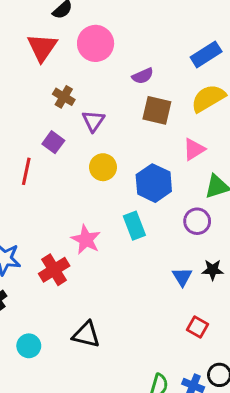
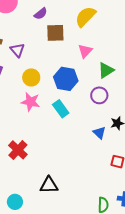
pink star: (86, 240) -> (31, 102), moved

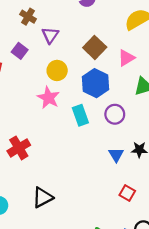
brown square: (55, 33) -> (95, 47), moved, turned 30
purple circle: (99, 95) -> (115, 114), moved
black triangle: (49, 185) -> (43, 197), turned -42

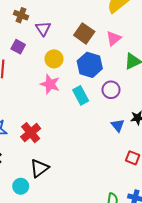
black triangle: (43, 197) -> (39, 168), moved

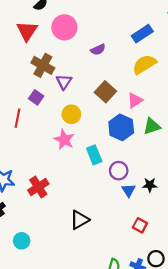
brown cross: (21, 15) -> (43, 65), size x1.5
blue hexagon: (90, 65) -> (121, 127), moved
purple circle: (111, 90) -> (119, 171), moved
black triangle: (39, 168) -> (79, 220), moved

